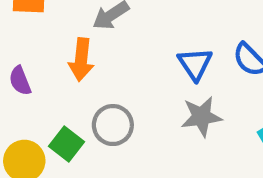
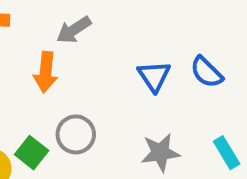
gray star: (201, 117) -> (160, 153), moved

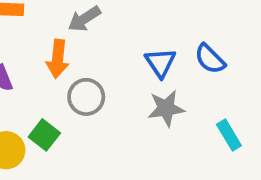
gray circle: (76, 134) -> (86, 97), moved
gray star: (160, 153) -> (166, 108), moved

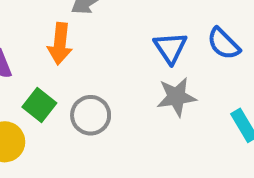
gray circle: (86, 97) -> (91, 115), moved
green square: (44, 135) -> (39, 105), moved

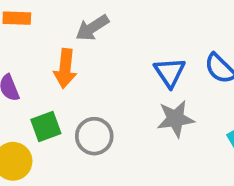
green square: (39, 105) -> (46, 126), turned 32

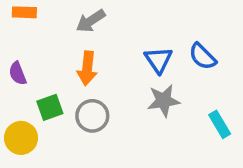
orange arrow: (65, 68) -> (87, 68), moved

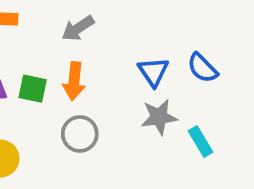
green square: (50, 107) -> (33, 89), moved, turned 32
cyan rectangle: (220, 124) -> (201, 142), moved

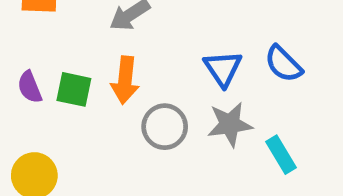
gray circle: (80, 134) -> (165, 127), moved

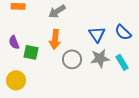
green square: (74, 89) -> (31, 52), moved
cyan rectangle: (281, 155) -> (122, 62), moved

